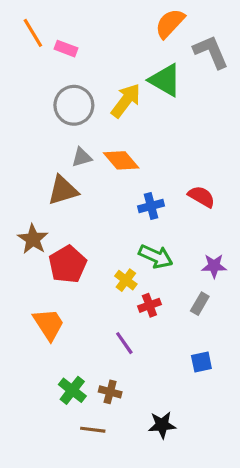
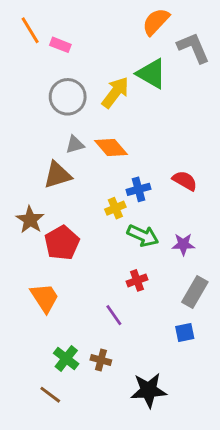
purple star: (214, 266) -> (183, 244), moved
yellow cross: (126, 280) -> (115, 208), moved, turned 30
gray rectangle: (200, 304) -> (195, 292), moved, size x1.5
black star: (162, 425) -> (149, 390), size x1.4
brown line: (93, 430) -> (50, 395), moved, turned 30

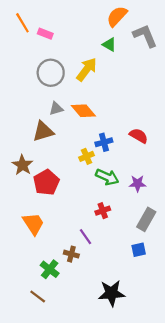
green triangle: (152, 74) -> (109, 45), moved, size x0.6
brown cross: (101, 360) -> (71, 254), moved

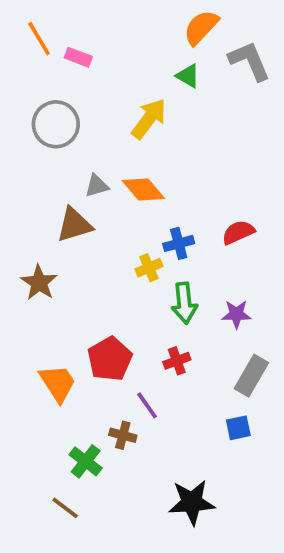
gray circle: (51, 73) -> (56, 124), moved
red semicircle: (139, 136) -> (238, 232), turned -54
green arrow: (107, 177) -> (184, 303), turned 60
red pentagon: (46, 182) -> (110, 359), moved

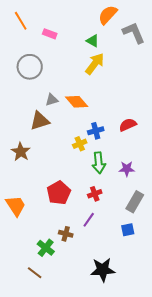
pink rectangle: (78, 57) -> (50, 34), moved
green triangle: (188, 76) -> (93, 41), moved
yellow arrow: (149, 119) -> (95, 64), moved
orange trapezoid: (58, 383) -> (16, 206), moved
purple line: (147, 405) -> (89, 220), moved, turned 70

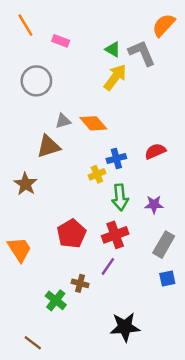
orange semicircle: (108, 15) -> (164, 25), moved
gray L-shape: (134, 33) -> (142, 53), moved
red cross: (95, 194) -> (115, 235), size x1.5
blue square: (128, 230) -> (167, 279), moved
brown line: (35, 273) -> (33, 343), moved

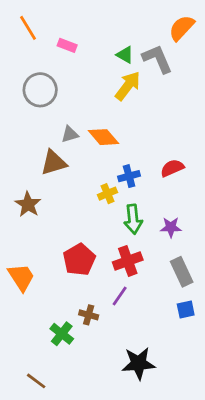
gray rectangle: (164, 245) -> (182, 272), turned -55

